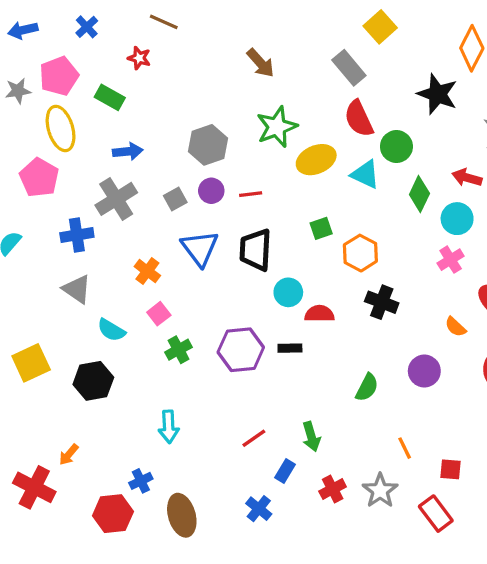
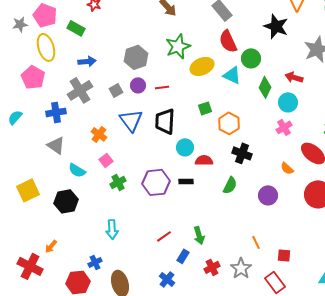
pink pentagon: (59, 76) -> (45, 15), turned -30
green semicircle: (367, 387) -> (230, 185), moved

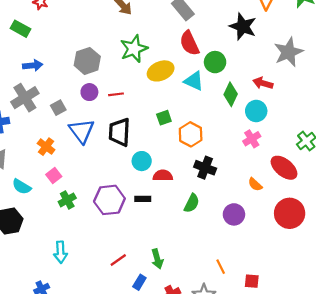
gray square: (116, 90) -> (58, 108), moved

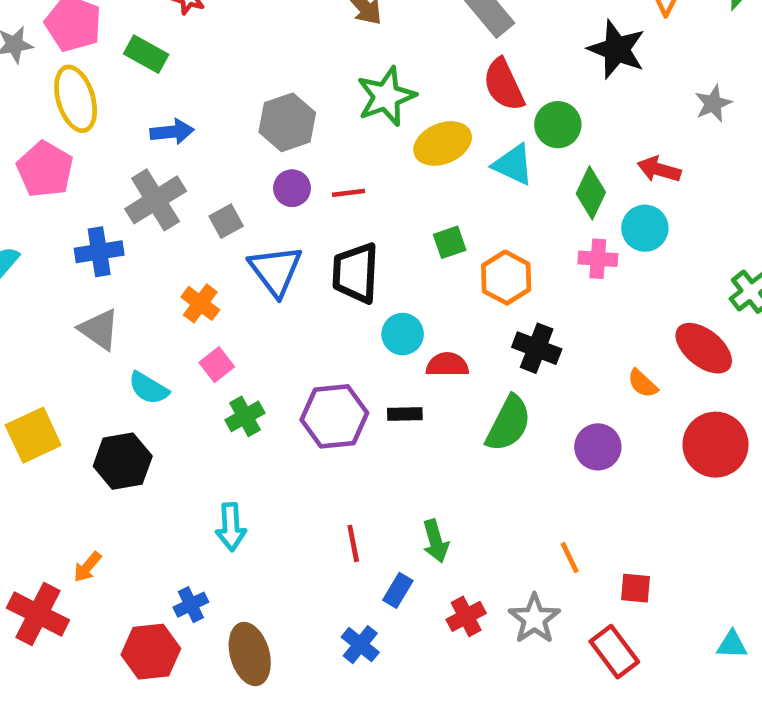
gray star: (288, 52) -> (713, 103), size x0.6
pink cross: (252, 139) -> (598, 259), moved, turned 36
green semicircle: (192, 203) -> (508, 423), size x1.4
red line: (118, 260) -> (353, 543), turned -66

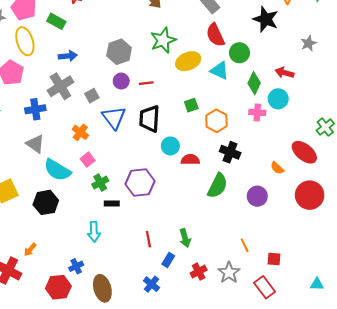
cyan semicircle: (149, 388) -> (57, 170), size x1.5
black rectangle: (405, 414) -> (112, 203), moved

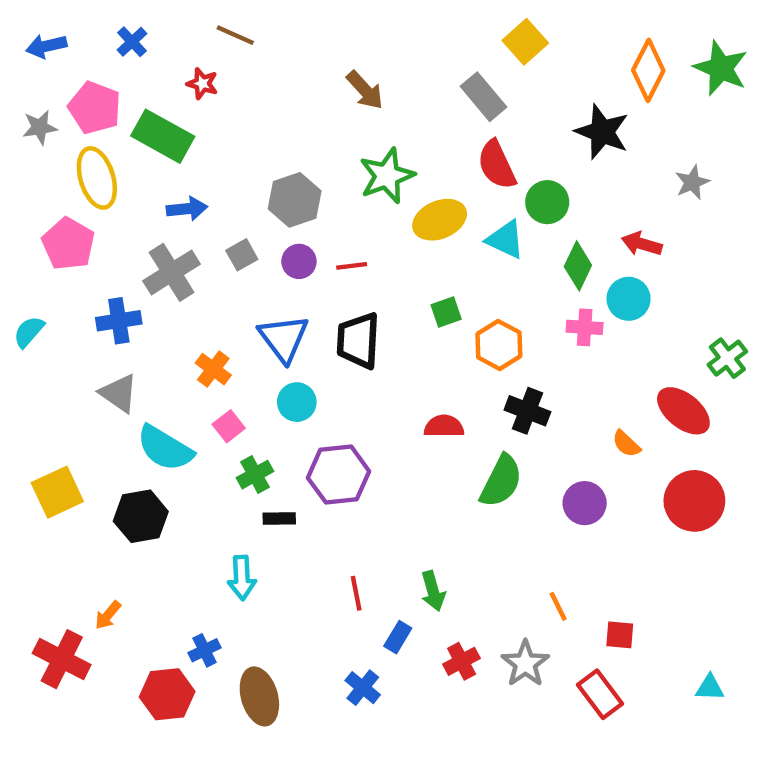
green rectangle: (56, 21) -> (163, 136), size x1.5
gray square: (92, 96) -> (242, 255), moved
cyan circle: (170, 146) -> (297, 402), moved

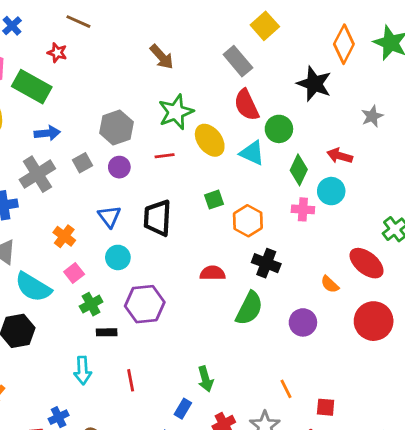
yellow ellipse: (440, 220) -> (210, 140), turned 76
red line: (352, 266) -> (165, 156), moved
blue triangle: (284, 338) -> (109, 216), size x0.7
red line: (356, 593) -> (131, 380), moved

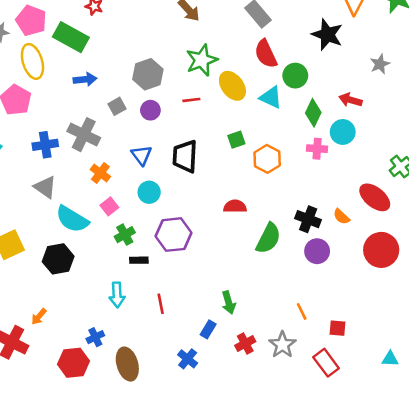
gray cross: (37, 174) -> (84, 135), moved, turned -32
black cross: (266, 263) -> (308, 219), moved

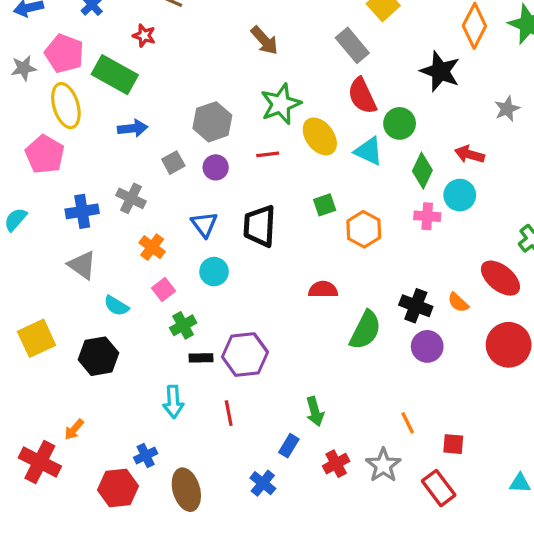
gray cross: (84, 135) -> (131, 198), size x0.7
cyan semicircle: (72, 219) -> (116, 306), size x0.6
purple hexagon: (173, 235) -> (245, 355), moved

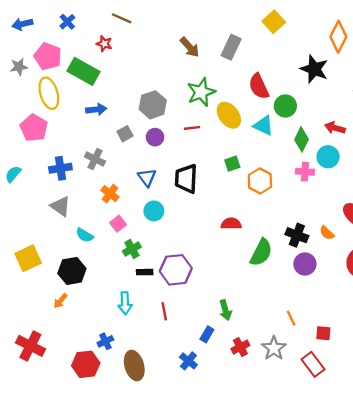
gray rectangle: (352, 45) -> (231, 47), moved, turned 65
orange arrow: (74, 429) -> (60, 301), moved

